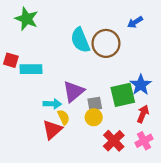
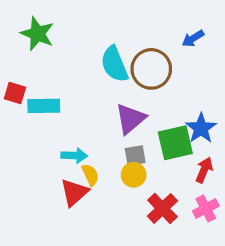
purple triangle: (74, 92) -> (130, 119), moved

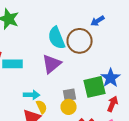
blue arrow: (193, 38) -> (98, 21), moved
purple triangle: (130, 119) -> (52, 64), moved

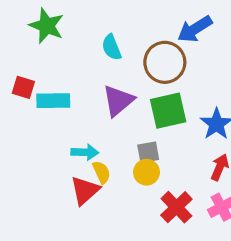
blue arrow: (98, 21) -> (195, 29), size x1.5
cyan semicircle: (57, 38) -> (112, 47), moved, size x0.7
green square: (95, 87) -> (168, 111), moved

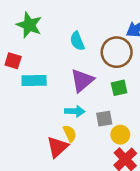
red square: (23, 87) -> (13, 61), moved
green square: (168, 111) -> (119, 88), size x0.6
cyan arrow: (85, 152) -> (75, 111), moved
yellow circle: (146, 172) -> (120, 135), moved

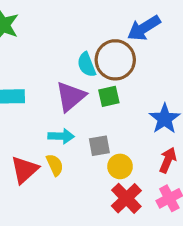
cyan semicircle: (77, 41) -> (87, 65), moved
green square: (119, 88) -> (109, 96), moved
red triangle: (57, 147) -> (25, 170), moved

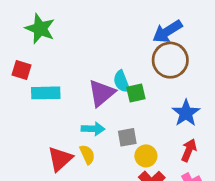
brown circle: (115, 60) -> (170, 60), moved
cyan semicircle: (87, 65) -> (122, 82), moved

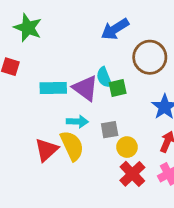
blue arrow: (167, 31) -> (115, 29), moved
cyan rectangle: (46, 93) -> (53, 88), moved
purple triangle: (102, 93) -> (85, 88), turned -44
yellow semicircle: (87, 154) -> (72, 146), size x1.6

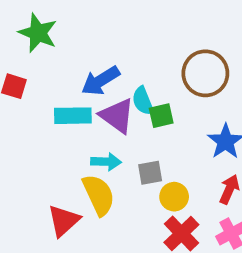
blue arrow: (115, 29) -> (100, 81), moved
red triangle: (47, 150) -> (64, 221), moved

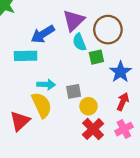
cyan semicircle: (143, 101) -> (79, 42), moved
purple triangle: (117, 116) -> (74, 20), moved, turned 40
green square: (161, 116) -> (96, 57), moved

